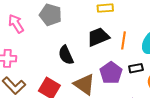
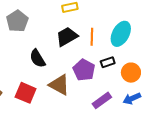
gray pentagon: (51, 15) -> (17, 21), turned 30

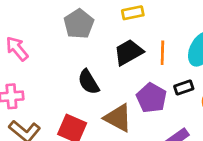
gray pentagon: (17, 21) -> (79, 24), moved

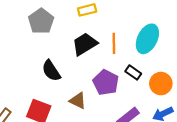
black rectangle: (184, 87) -> (133, 72), turned 56
brown triangle: (118, 118) -> (78, 101), size x0.7

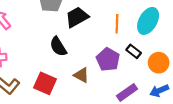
black trapezoid: (85, 44) -> (77, 17), moved

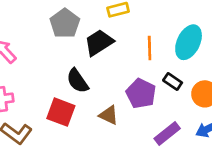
red square: (45, 83) -> (61, 112), moved

